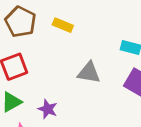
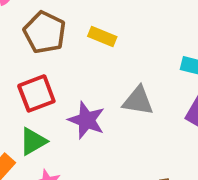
purple star: (48, 109) -> (87, 120), moved, size x1.4

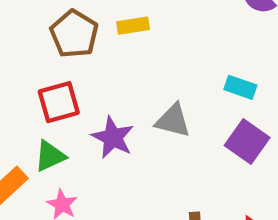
yellow rectangle: (102, 37) -> (133, 26), moved, turned -36

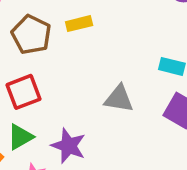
purple star: (113, 137) -> (68, 146), moved

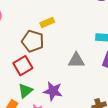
brown pentagon: (31, 35) -> (33, 41), moved

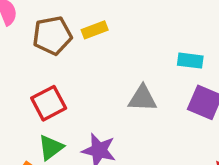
brown pentagon: (33, 41) -> (52, 36), moved, turned -30

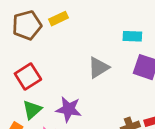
gray triangle: (142, 98) -> (99, 68), turned -30

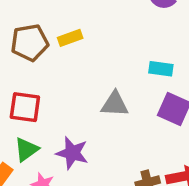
gray triangle: (99, 68) -> (115, 104), turned 30
red square: (28, 76) -> (25, 107), turned 35

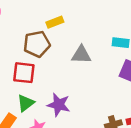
brown pentagon: (30, 43) -> (37, 44), moved
gray triangle: (115, 104) -> (81, 55), moved

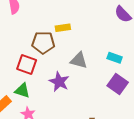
green triangle: (26, 103) -> (22, 91), turned 42
purple star: (59, 105) -> (59, 82), moved

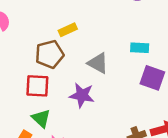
gray triangle: (79, 60) -> (98, 63), turned 30
green triangle: (22, 91) -> (41, 118), turned 42

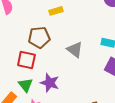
yellow rectangle: (68, 30) -> (56, 11), moved
purple star: (82, 95) -> (50, 83), moved

